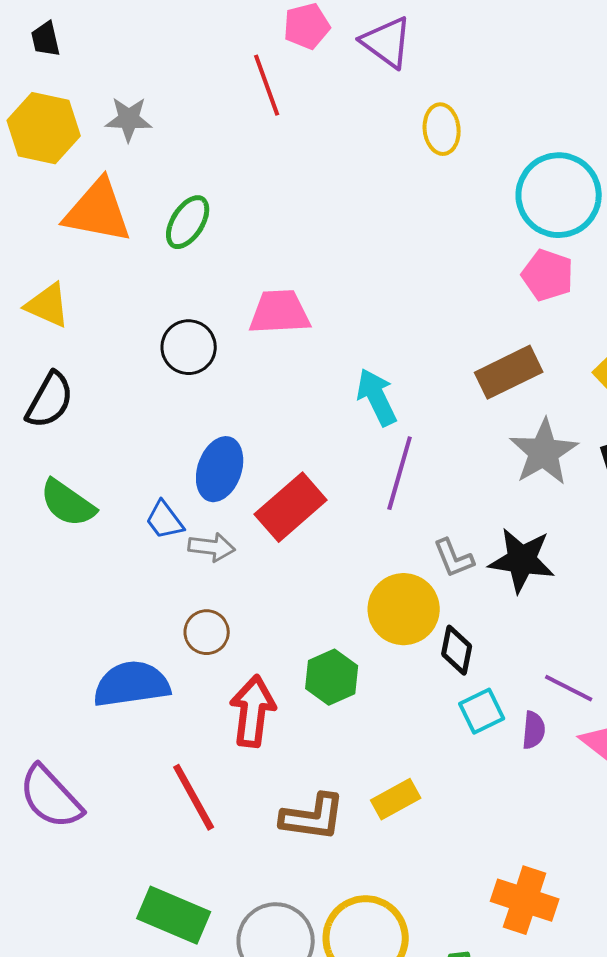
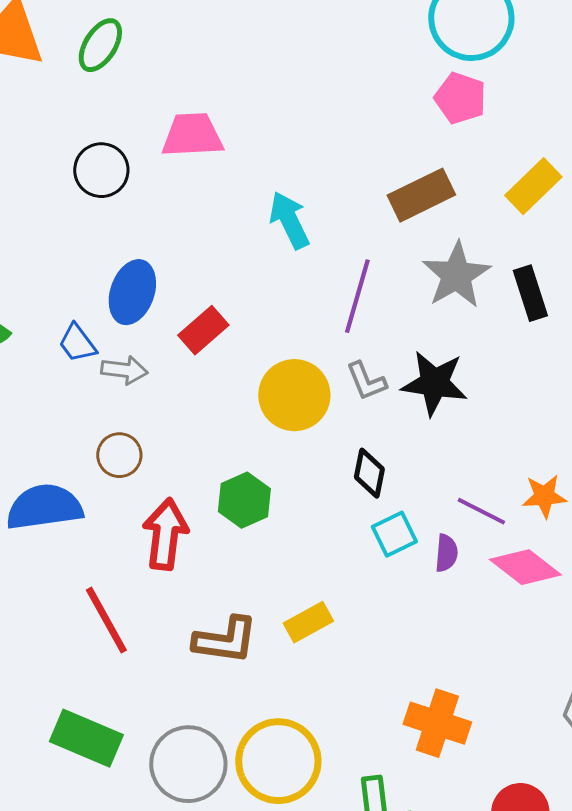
purple line: (400, 473) -> (357, 296), moved
red rectangle: (291, 507) -> (203, 330), size x0.7
yellow circle: (404, 609) -> (294, 395), moved

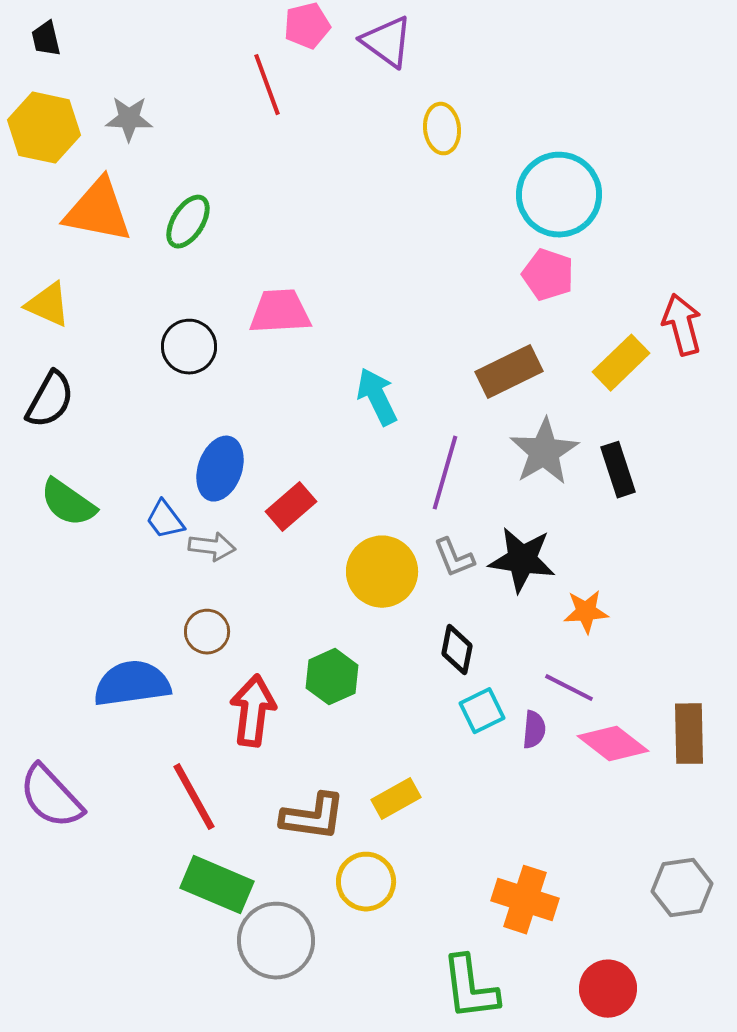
orange star: (544, 496) -> (586, 612), moved
green rectangle: (86, 738) -> (217, 885), moved
yellow circle: (278, 761) -> (366, 882), moved, size x0.7

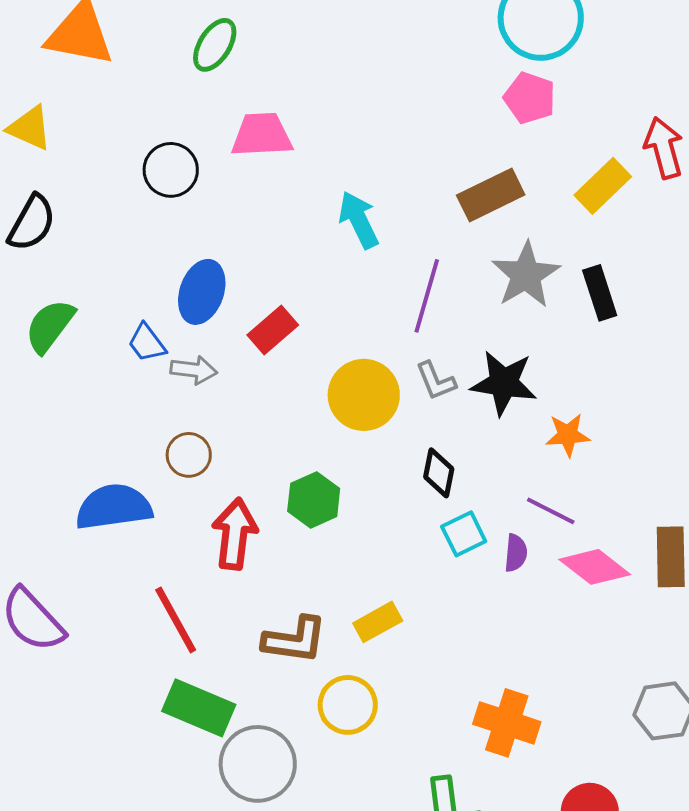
green ellipse: (188, 222) -> (215, 45), moved
green semicircle: (68, 503) -> (50, 326), turned 92

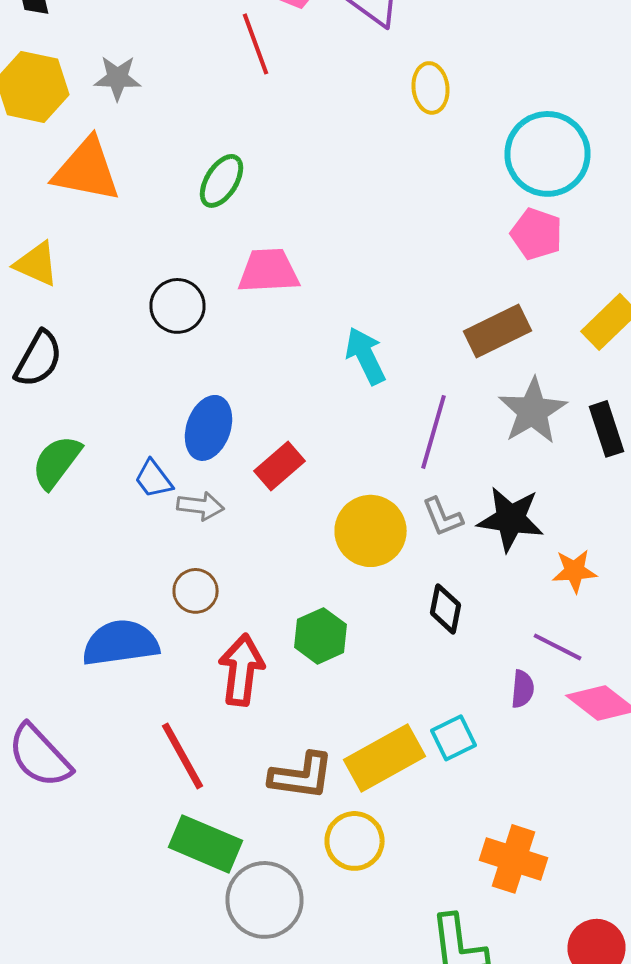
cyan square: (464, 534) -> (454, 738), moved
yellow rectangle: (378, 622) -> (384, 758), size x1.6

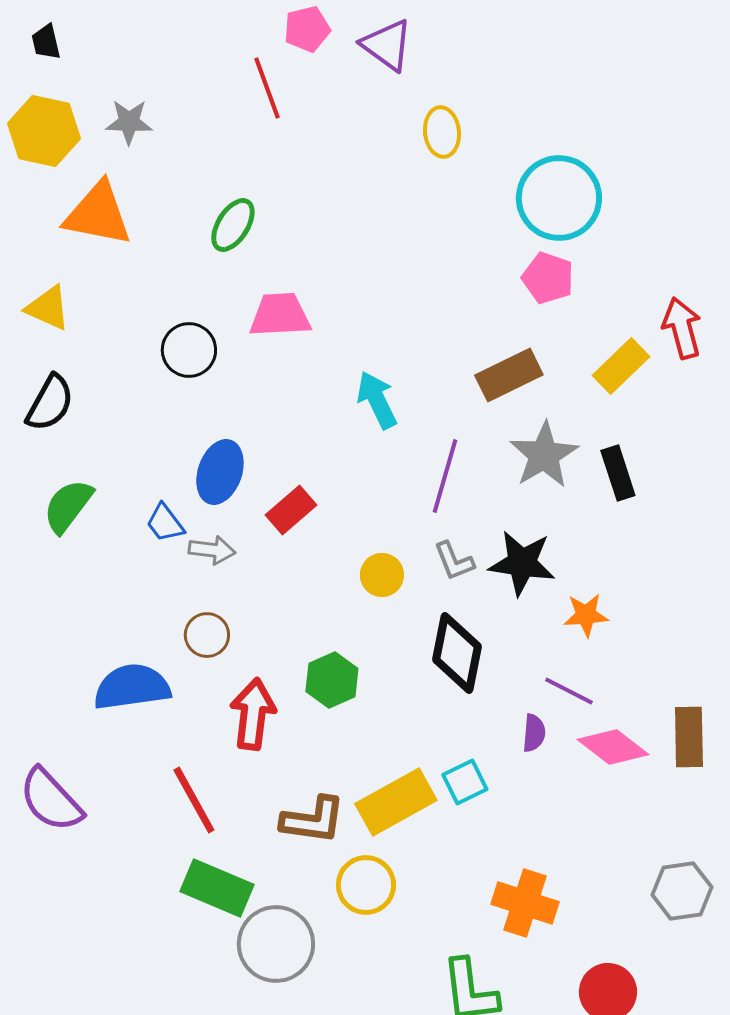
yellow circle: (370, 531) -> (382, 575), size x0.6
black diamond: (446, 609) -> (457, 653), size x1.6

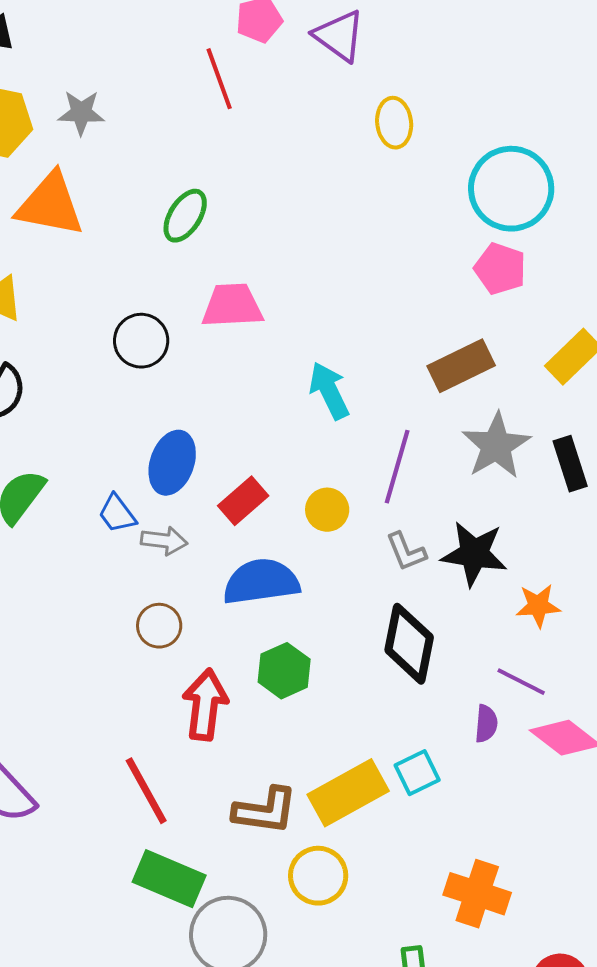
yellow circle: (382, 575) -> (327, 510), moved
blue semicircle: (132, 687) -> (261, 582), moved

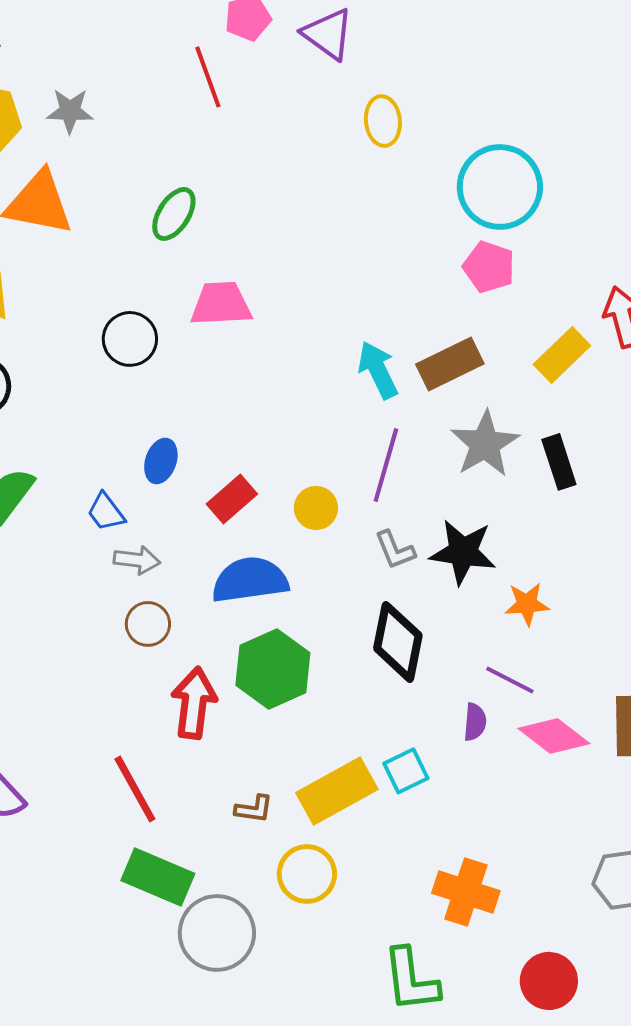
cyan arrow: (329, 391) -> (378, 370), moved
blue ellipse: (172, 463) -> (161, 461), size x0.7
gray arrow: (164, 541) -> (137, 560), moved
green hexagon: (284, 671) -> (273, 669), size x1.4
brown L-shape: (265, 811) -> (254, 809), size x0.6

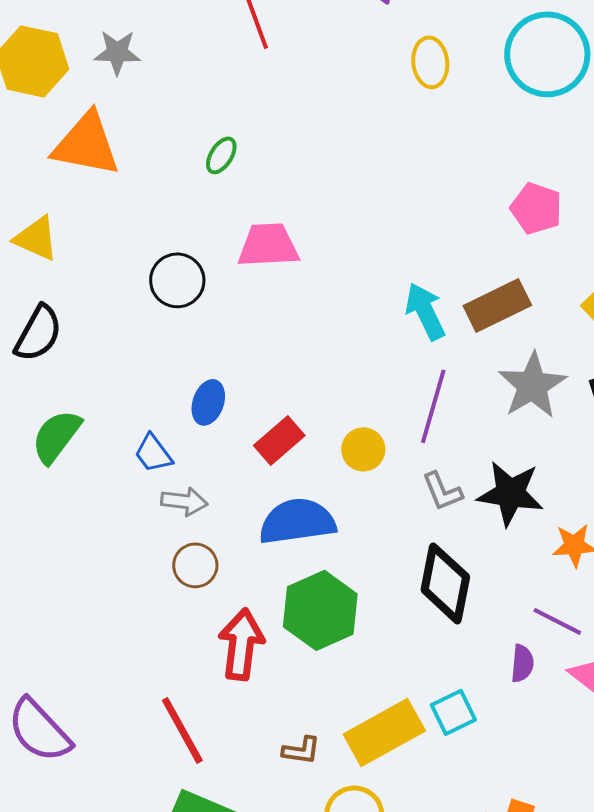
cyan circle: (500, 187) -> (547, 54), moved
green ellipse: (174, 214) -> (221, 155), size x0.7

